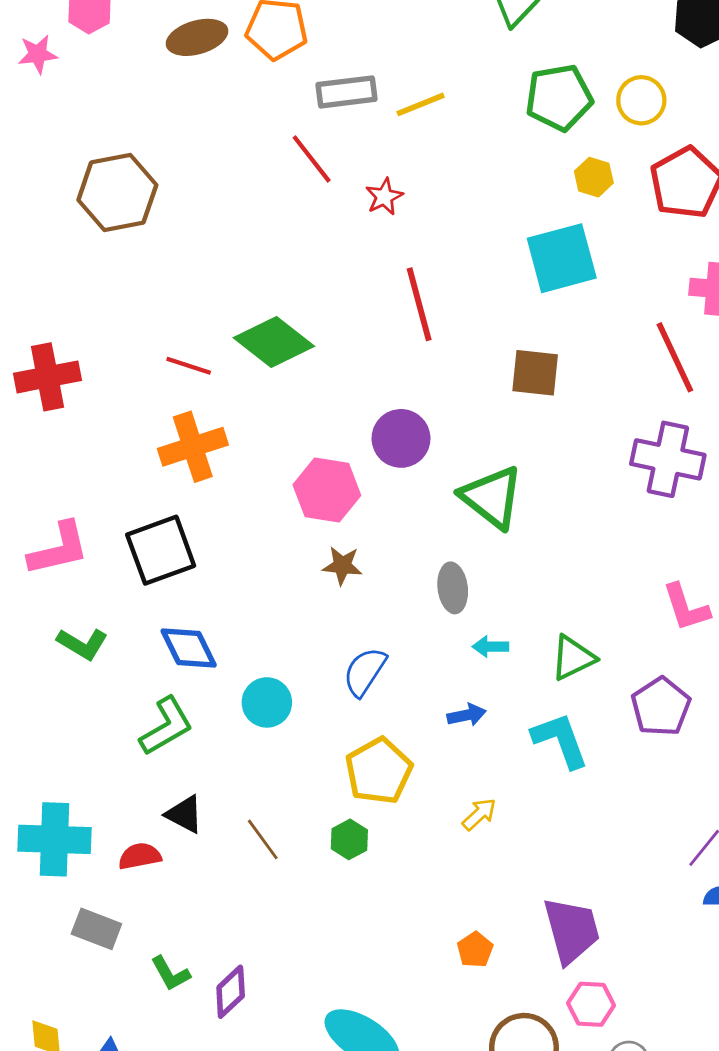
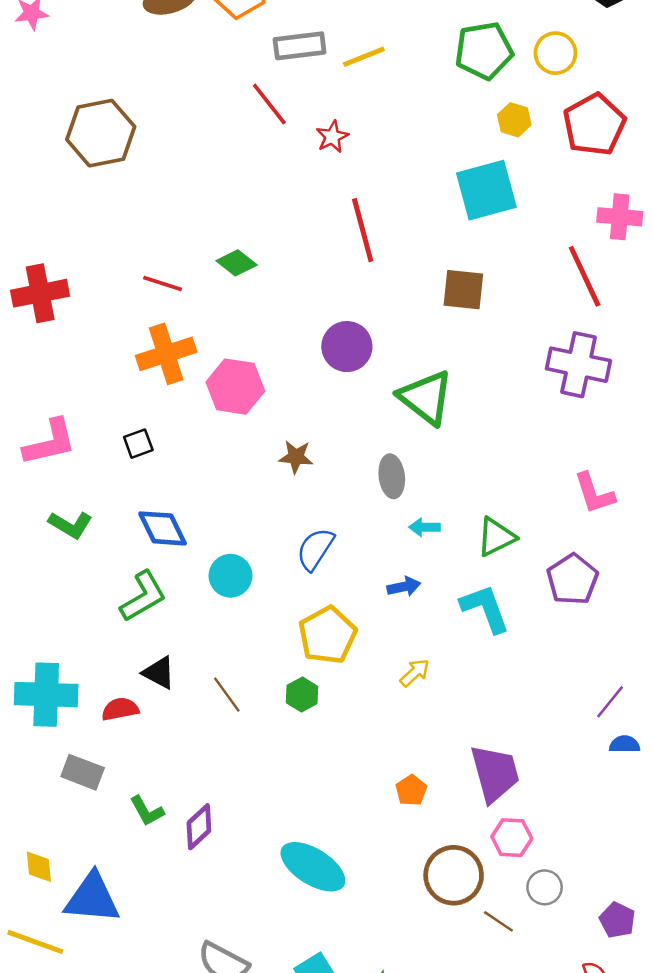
green diamond: (274, 342) -> (237, 263), size x0.6
pink hexagon: (327, 490) -> (235, 387), moved
black square: (161, 550) -> (138, 444), size x0.5

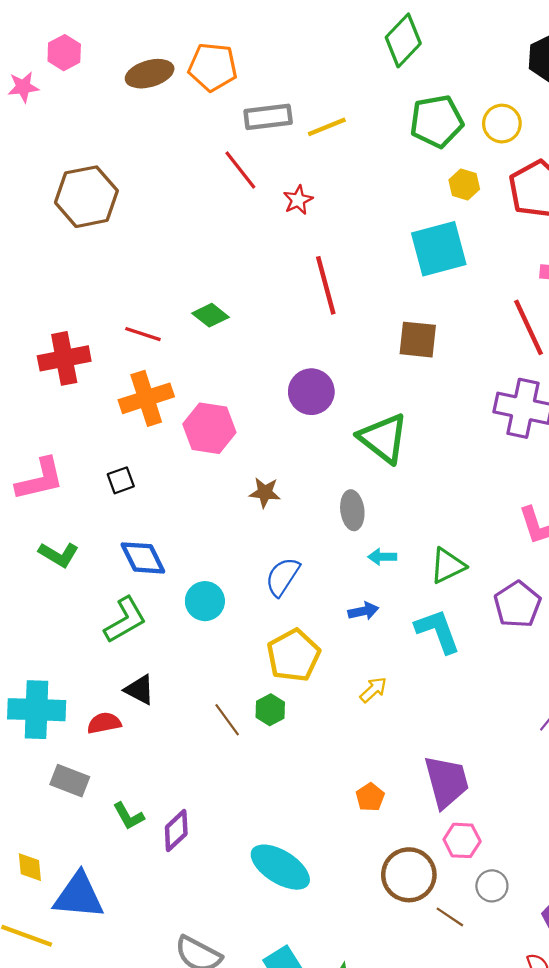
red cross: (40, 293) -> (64, 358), moved
brown line: (227, 695) -> (227, 720), moved

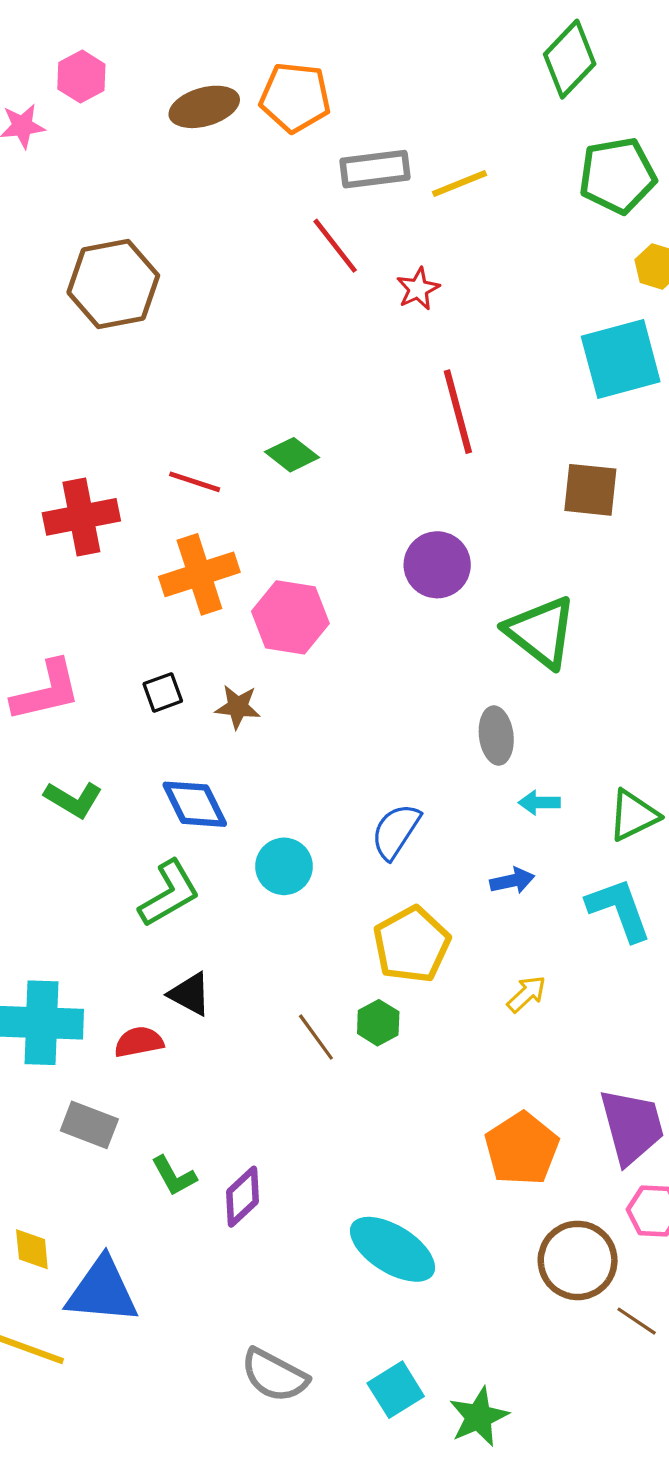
brown star: (265, 493) -> (238, 707), moved
orange pentagon: (370, 797) -> (522, 1149), size x1.8

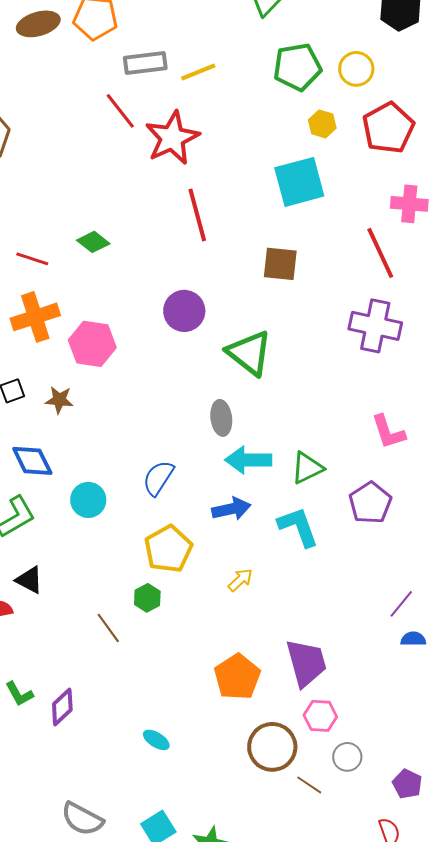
red star: (418, 289) -> (172, 138), size x2.0
cyan arrow: (539, 803) -> (248, 460), size x1.8
blue arrow: (512, 881) -> (231, 509), size x1.4
brown line: (316, 1037) -> (108, 628), moved
cyan ellipse: (392, 1249) -> (156, 740), size x0.5

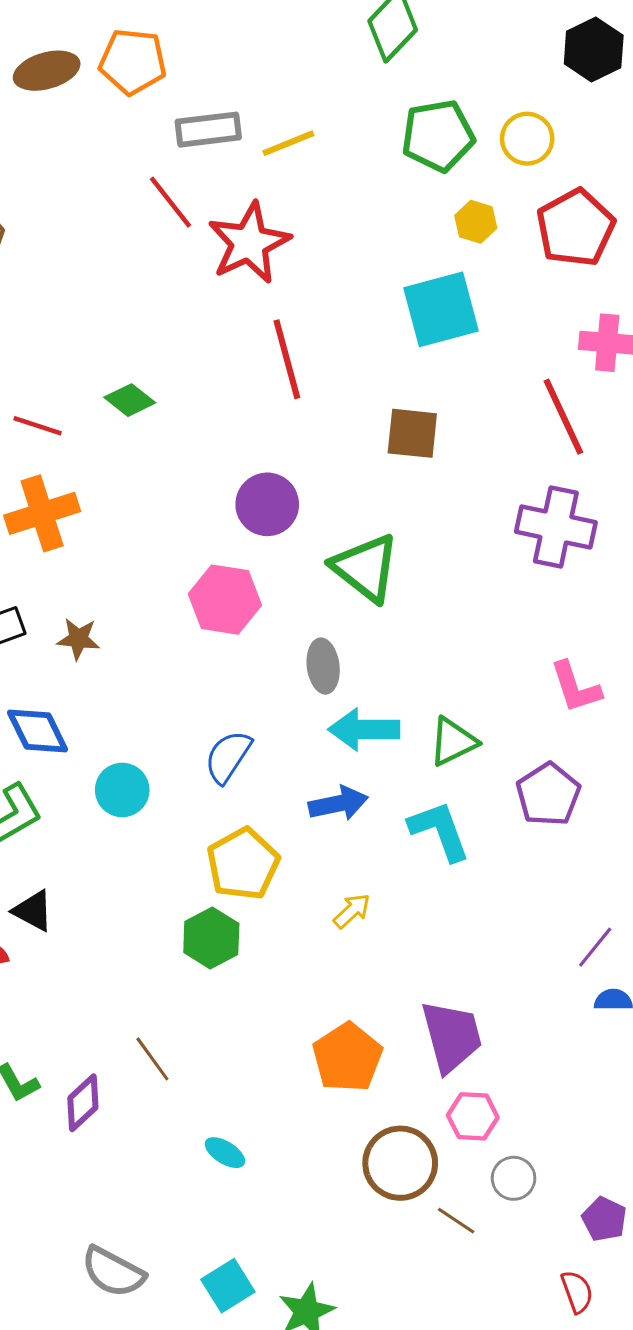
pink hexagon: (92, 344) -> (225, 600), moved
green hexagon: (147, 598) -> (211, 938), size x1.4
brown line: (108, 628) -> (152, 1059), moved

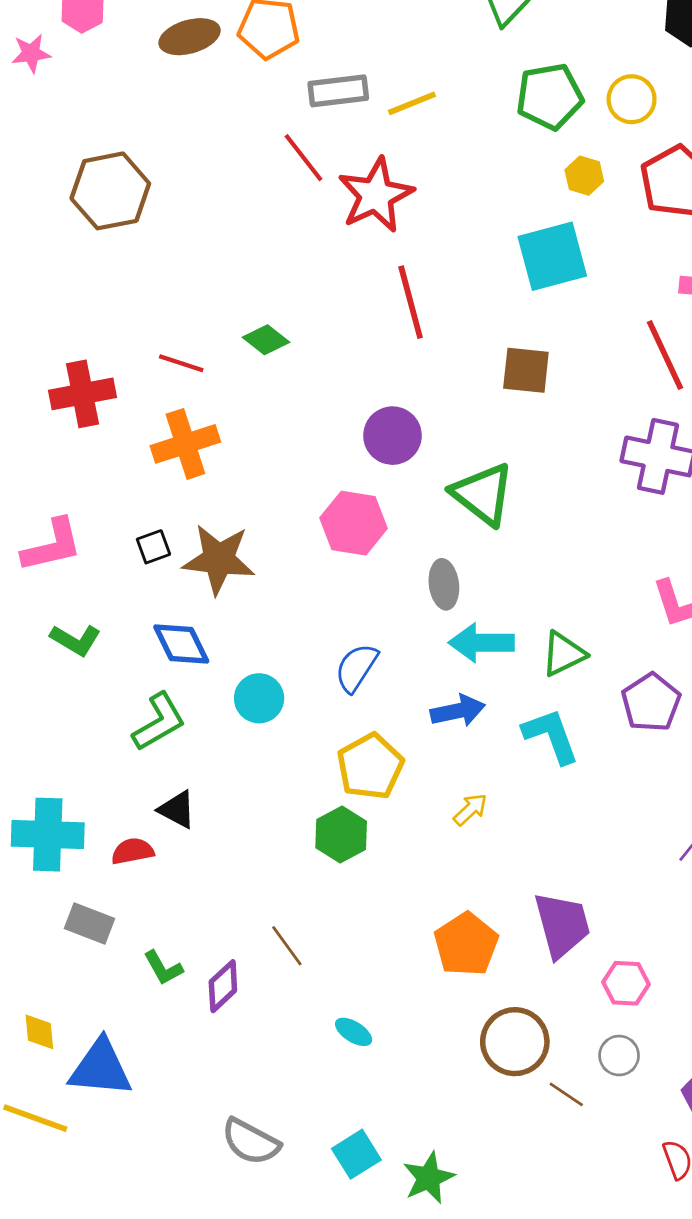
brown star: (78, 639) -> (219, 559), size x1.8
pink hexagon: (473, 1116) -> (626, 983), moved

